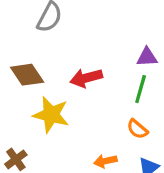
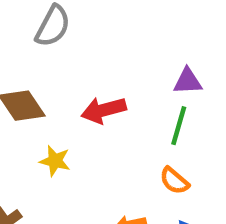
yellow star: (51, 115) -> (55, 161), size x0.6

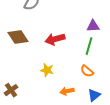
yellow star: (55, 161) -> (47, 70), moved

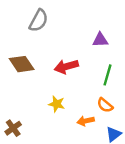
purple triangle: (93, 26) -> (100, 40), moved
orange arrow: (67, 91) -> (86, 121), moved

